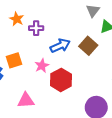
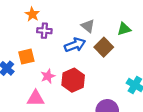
gray triangle: (93, 11) -> (88, 26), moved, turned -32
purple cross: (36, 28) -> (44, 31), moved
pink star: (42, 66) -> (48, 76), moved

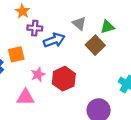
green triangle: (124, 29) -> (107, 27), moved
blue arrow: (75, 45) -> (54, 40), moved

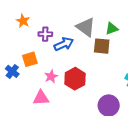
orange star: (22, 11) -> (23, 21), moved
gray triangle: (79, 23) -> (86, 27), size x1.5
brown square: (95, 45) -> (102, 46), turned -36

